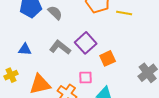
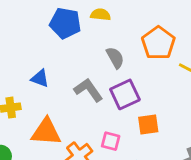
gray semicircle: (55, 13) -> (115, 58), moved

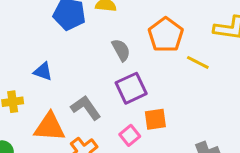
gray L-shape: (88, 90) -> (86, 108), moved
pink square: (111, 141) -> (130, 135), moved, turned 36

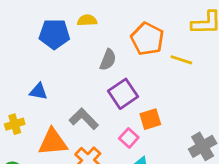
gray semicircle: (121, 50) -> (108, 60), turned 60

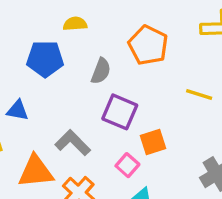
blue pentagon: (54, 34) -> (45, 59), moved
yellow line: (181, 60) -> (199, 94), moved
purple square: (123, 94) -> (120, 112), turned -32

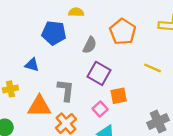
gray L-shape: (73, 143) -> (66, 90), turned 45

